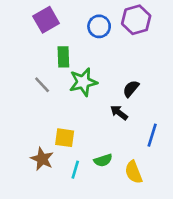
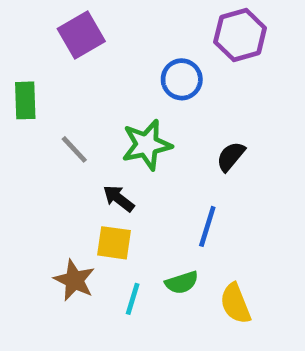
blue circle: (99, 26) -> (182, 79), moved
green rectangle: (63, 57) -> (25, 100), moved
black arrow: (119, 113) -> (119, 198), moved
blue line: (152, 135) -> (207, 226), moved

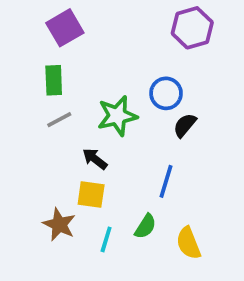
blue circle: (182, 79) -> (166, 93), moved
green rectangle: (25, 100) -> (54, 80), moved
gray line: (74, 149) -> (59, 120), turned -75
green semicircle: (182, 283) -> (145, 226), turned -40

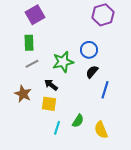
black semicircle: (185, 125) -> (92, 72), moved
blue line: (166, 181) -> (105, 90), moved
brown star: (59, 224) -> (23, 94), moved

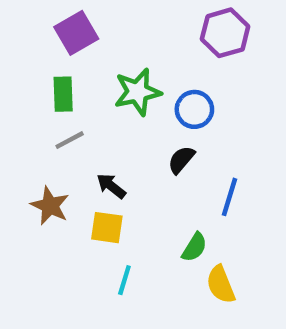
green star: (63, 62) -> (138, 92), moved
black semicircle: (92, 72) -> (181, 160), moved
green semicircle: (78, 121) -> (194, 247), moved

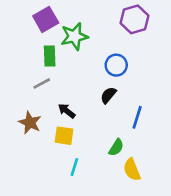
green star: (138, 92) -> (74, 36), moved
green rectangle: (63, 94) -> (50, 56), moved

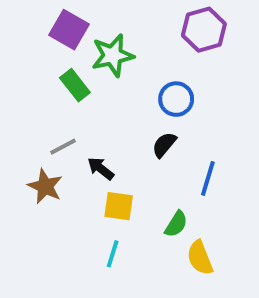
purple square: (46, 19) -> (69, 30), turned -30
green rectangle: (50, 56) -> (75, 85), turned -36
gray line: (42, 83) -> (63, 147), moved
yellow square: (64, 136) -> (119, 206), moved

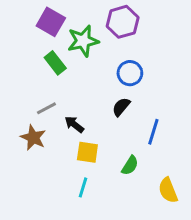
purple hexagon: (204, 30) -> (123, 22), moved
yellow semicircle: (200, 258) -> (168, 190), moved

